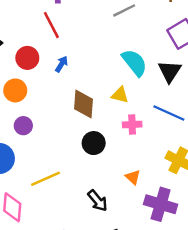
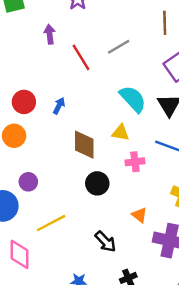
red line: (51, 25) -> (81, 57), moved
purple circle: (23, 126) -> (28, 182), moved

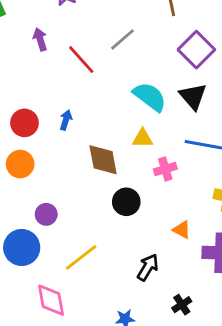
black arrow: (105, 242) -> (148, 267), turned -95

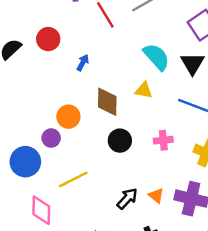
red circle: (24, 123) -> (48, 39), moved
orange circle: (20, 164) -> (68, 117), moved
pink cross: (165, 169) -> (163, 140), moved
orange triangle: (182, 230) -> (156, 196), moved

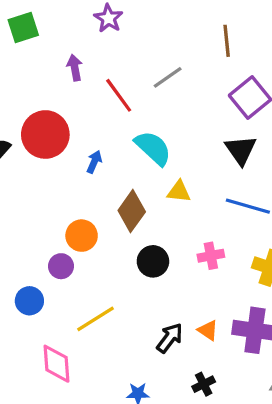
red circle: (48, 39) -> (45, 134), size x1.5
cyan semicircle: (156, 57) -> (153, 148), moved
brown diamond: (107, 102) -> (132, 211), turned 40
blue circle: (25, 162) -> (29, 301), size x0.7

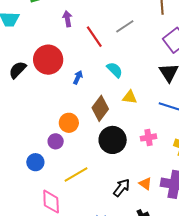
cyan semicircle: (153, 148) -> (115, 70), size x0.7
black circle: (153, 261) -> (113, 140), size x1.4

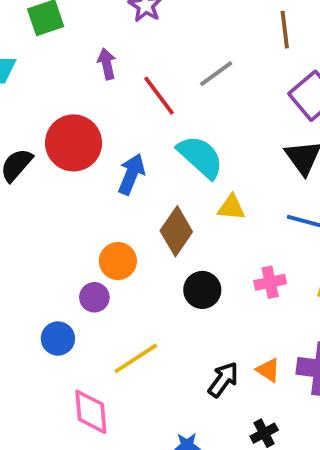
cyan semicircle: (115, 70) -> (200, 157), size x1.5
blue arrow: (78, 77) -> (131, 174), size x1.5
black circle: (113, 140) -> (202, 290), size x0.7

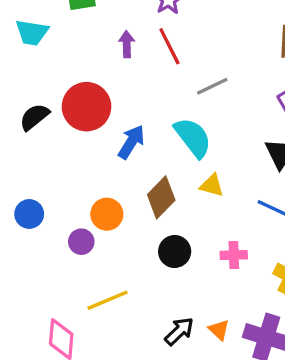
gray line: (216, 74) -> (212, 86), moved
red line: (159, 96) -> (169, 46), moved
blue circle: (58, 338) -> (29, 214), moved

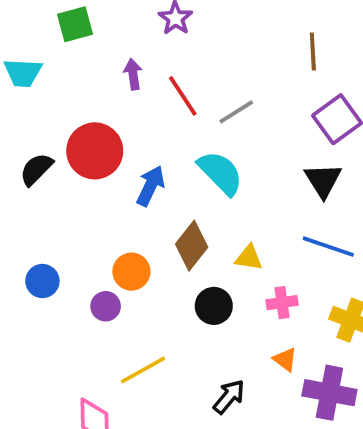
red line: (169, 46) -> (183, 96), moved
yellow triangle: (212, 185) -> (249, 258), moved
orange triangle: (219, 330) -> (285, 359), moved

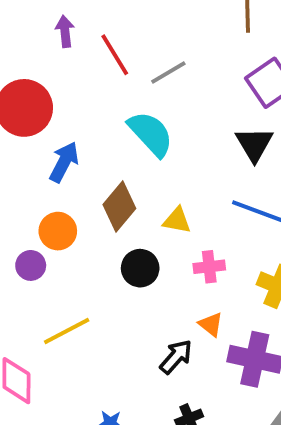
blue arrow: (151, 186) -> (64, 162), moved
black arrow: (229, 397) -> (176, 357), moved

